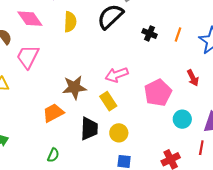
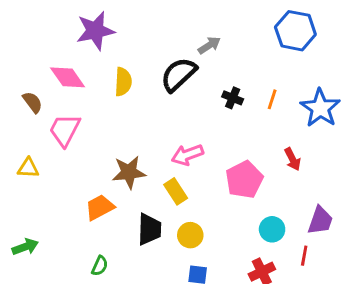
cyan circle: (182, 119) -> (272, 229), moved

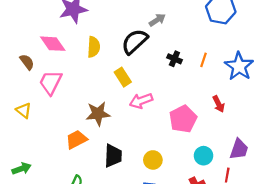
yellow triangle: (28, 168) -> (24, 110), turned 35
yellow rectangle: (176, 191) -> (123, 77), moved
yellow circle: (190, 235) -> (153, 160), moved

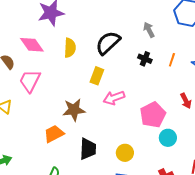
gray arrow: (157, 20) -> (149, 30), moved, turned -84
yellow rectangle: (123, 77) -> (97, 76), turned 54
cyan circle: (204, 156) -> (168, 138), moved

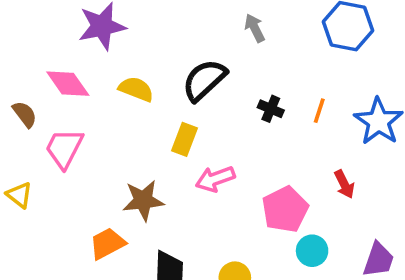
gray arrow: (149, 30) -> (255, 28), moved
yellow semicircle: (70, 48) -> (136, 89), turned -72

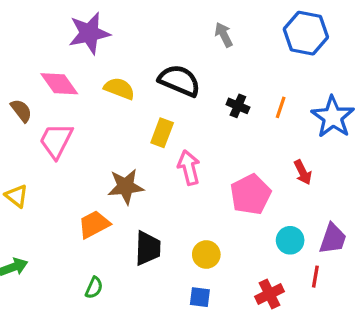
black semicircle: (204, 80) -> (179, 81), turned 66
pink arrow: (215, 179) -> (189, 168), turned 96
yellow triangle: (19, 195) -> (17, 196), moved
cyan circle: (312, 251) -> (290, 240), moved

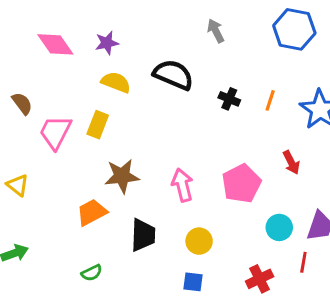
purple star: (89, 33) -> (107, 43), moved, size x0.6
pink diamond: (59, 84) -> (55, 44), moved
yellow rectangle: (162, 133) -> (98, 125), moved
pink arrow: (189, 168) -> (182, 185), moved
green semicircle: (94, 288) -> (92, 273), turned 40

